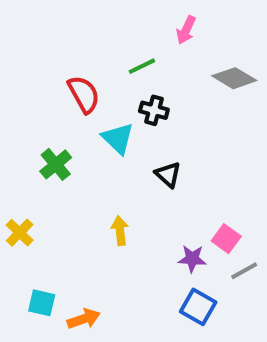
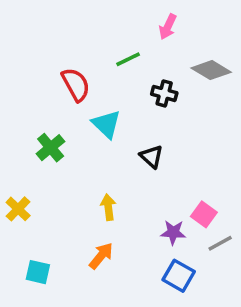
black cross: (154, 110) -> (164, 93), moved
orange arrow: (84, 319) -> (101, 256), moved, turned -32

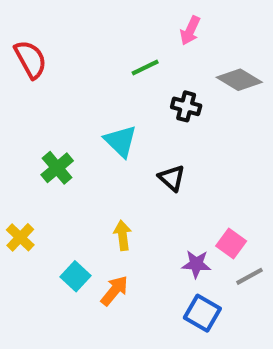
red semicircle: (76, 84) -> (30, 59), moved
cyan square: (38, 272) -> (76, 276), moved, turned 30

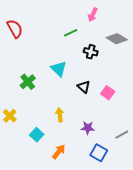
pink square: (231, 244) -> (108, 93), moved
purple star: (196, 264) -> (88, 128), moved
orange arrow: (114, 291) -> (59, 152), moved

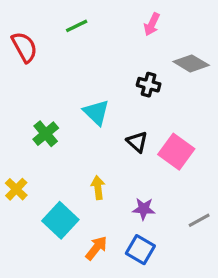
green line: (71, 33) -> (77, 26), moved
pink square: (108, 93) -> (176, 152), size x1.5
cyan square: (37, 135) -> (60, 220), size x1.5
blue square: (99, 153) -> (140, 250), moved

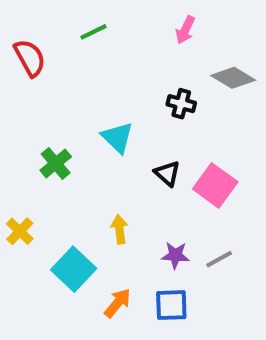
gray line: (199, 220) -> (219, 259), moved
blue square: (140, 250) -> (171, 305), turned -32

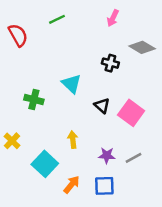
green cross: (56, 163) -> (34, 100), turned -36

